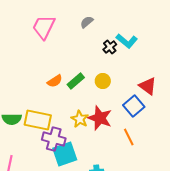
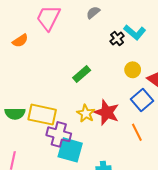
orange semicircle: (55, 81) -> (20, 41), moved
yellow circle: (103, 81) -> (133, 70), moved
cyan square: (65, 154) -> (70, 150), turned 35

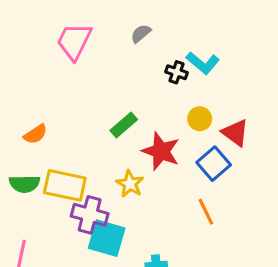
black cross: (117, 39) -> (176, 72), turned -32
orange semicircle: (20, 41) -> (35, 134), moved
red star: (107, 112) -> (161, 151), moved

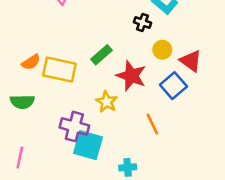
black cross: (176, 72) -> (142, 22), moved
yellow rectangle: (65, 185) -> (59, 70), moved
orange line: (206, 212) -> (152, 124), moved

